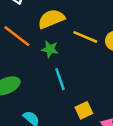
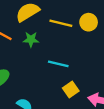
cyan line: (60, 79) -> (58, 64), moved, turned -48

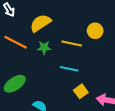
yellow line: (61, 23) -> (72, 44), moved

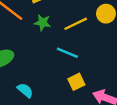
yellow line: (72, 44) -> (76, 24), turned -48

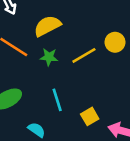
cyan line: (67, 53) -> (57, 100), moved, turned 55

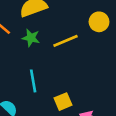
yellow circle: (115, 42) -> (99, 22), moved

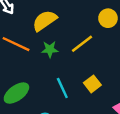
yellow square: (63, 102) -> (92, 84), moved

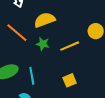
cyan line: (62, 88) -> (32, 76), moved

